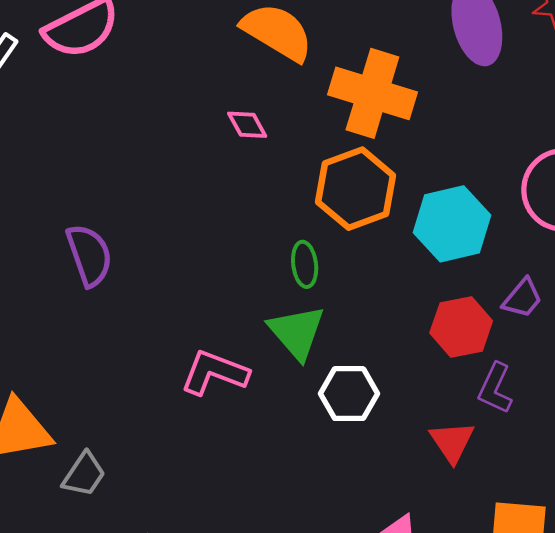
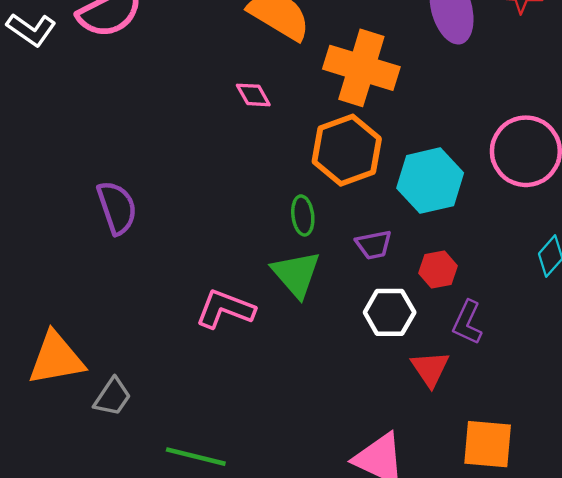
purple trapezoid: (523, 298) -> (374, 245), moved, turned 39
red hexagon: (461, 327) -> (438, 270), size x0.7
white hexagon: (349, 394) -> (390, 312), moved

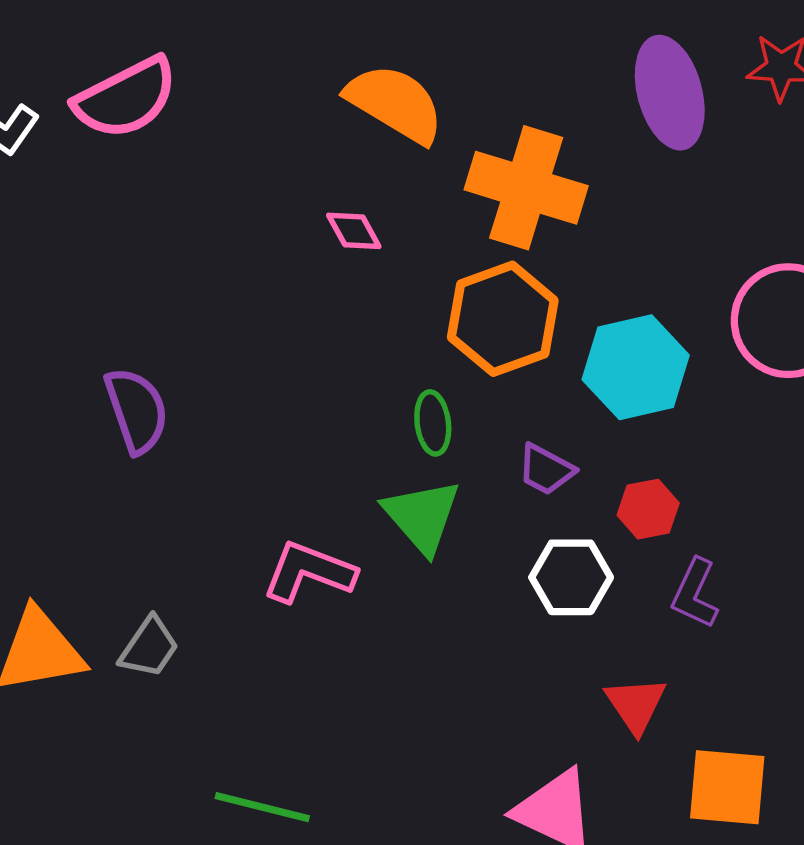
purple trapezoid: (374, 245) -> (546, 470), turned 39
red triangle: (430, 369) -> (636, 705), moved
gray trapezoid: (112, 397) -> (149, 647), moved

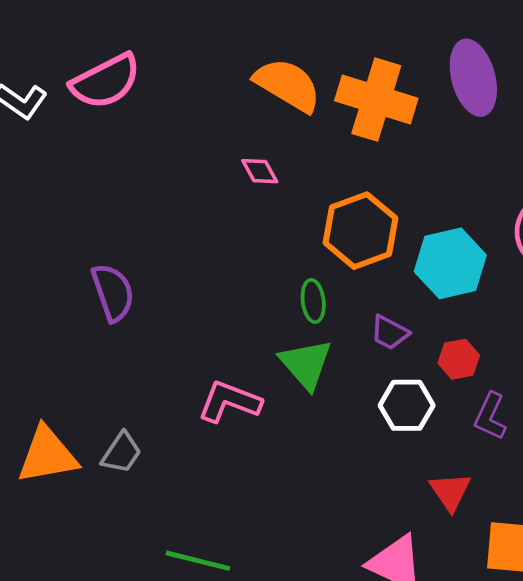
orange cross: (526, 188) -> (376, 100), moved

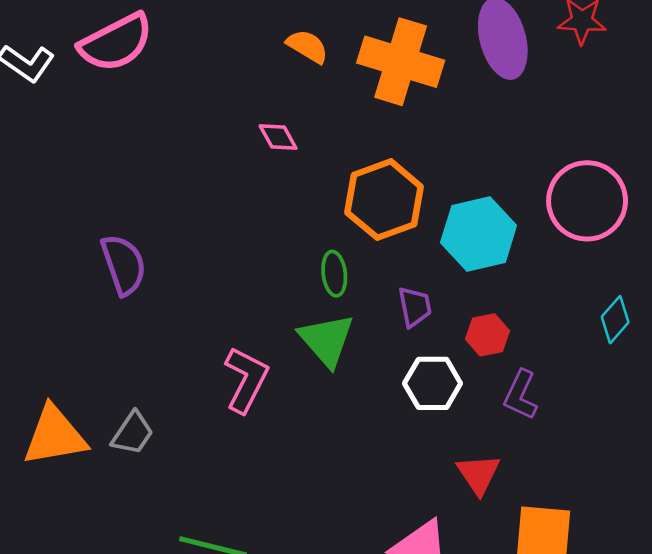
orange semicircle: (288, 85) -> (307, 46), size x0.6
purple trapezoid: (390, 333) -> (415, 307), turned -129
pink L-shape: (229, 402) -> (246, 380), turned 96

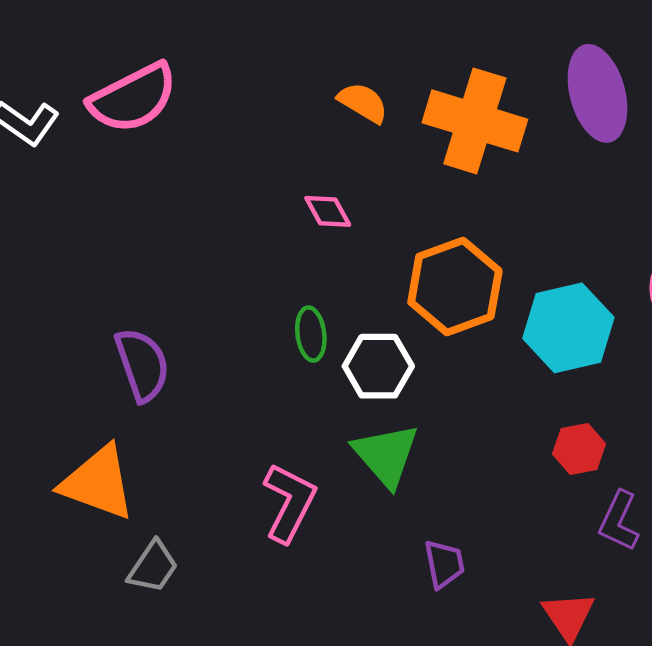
green ellipse: (334, 274) -> (311, 334), moved
purple trapezoid: (415, 307) -> (444, 564), moved
white hexagon: (433, 383) -> (378, 366), moved
orange triangle: (55, 436) -> (98, 483), moved, turned 30

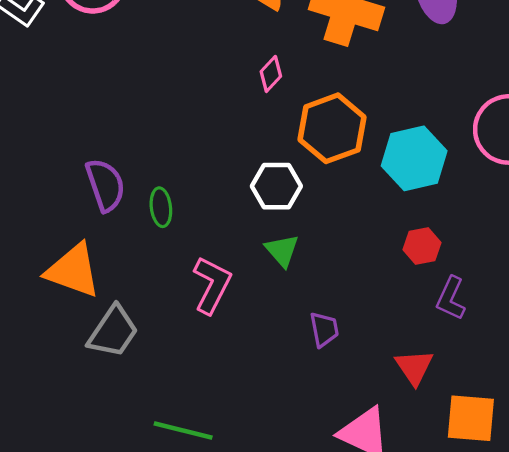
pink diamond: (328, 211) -> (271, 74), moved, turned 72
green ellipse: (311, 334) -> (161, 207), moved
green triangle: (386, 455) -> (282, 251), size x0.7
gray trapezoid: (153, 567) -> (113, 332), size x1.4

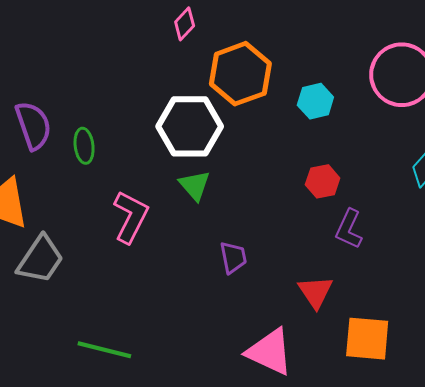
cyan hexagon: (414, 158) -> (315, 101), size x0.6
white hexagon: (276, 186) -> (190, 126), size x1.4

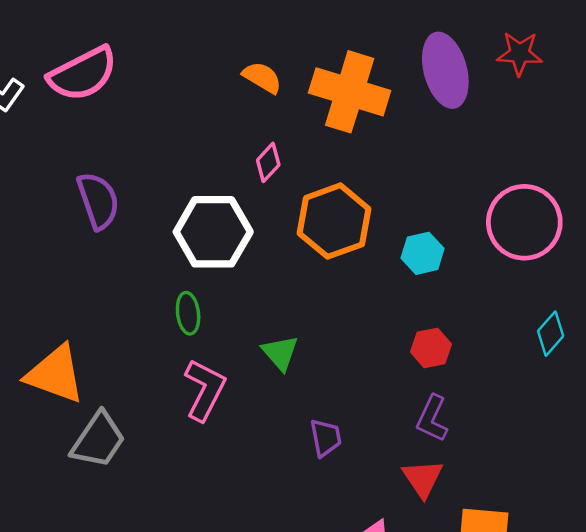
purple semicircle: (33, 125) -> (98, 201), moved
white hexagon: (190, 126) -> (213, 232), moved
green ellipse: (84, 146) -> (188, 313), moved
purple L-shape: (349, 229) -> (432, 419), moved

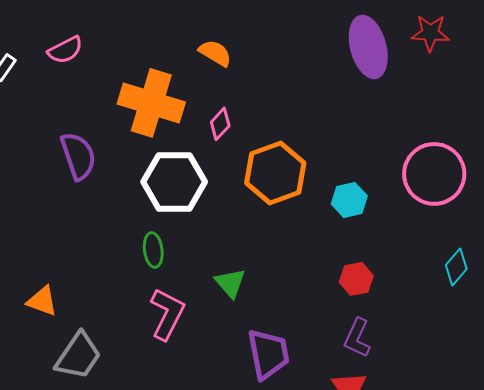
pink semicircle: (83, 74) -> (65, 50), size x0.6
orange cross: (350, 92) -> (151, 103), moved
orange triangle: (55, 374) -> (42, 301), size x0.6
purple trapezoid: (326, 438) -> (268, 354), size x1.6

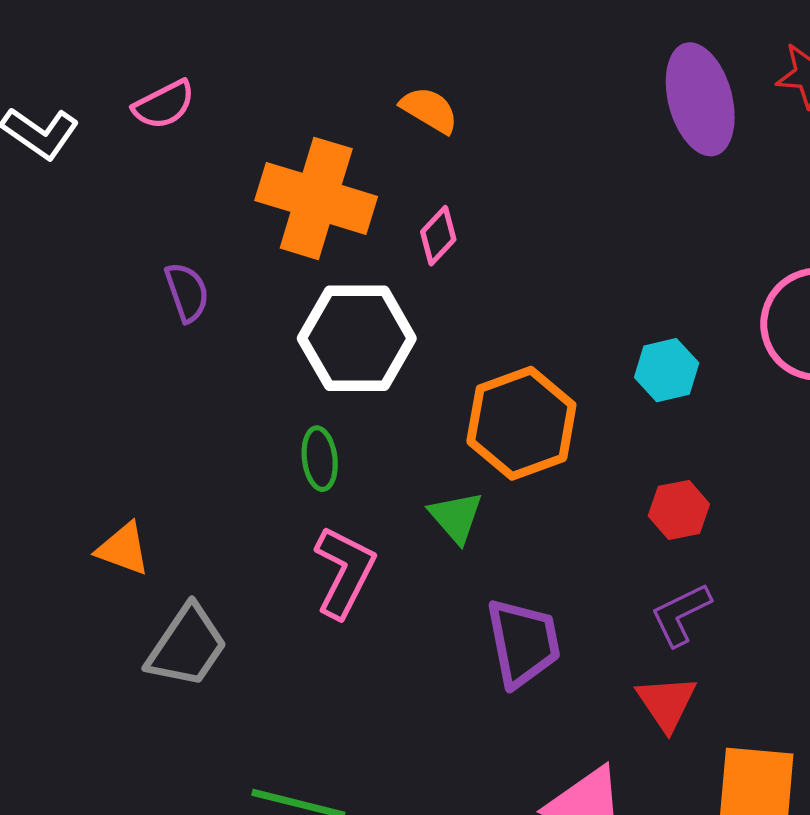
purple semicircle: (78, 156) -> (187, 292), size x0.7
orange hexagon: (275, 173) -> (521, 423), moved
purple L-shape: (357, 338) -> (681, 614), turned 39

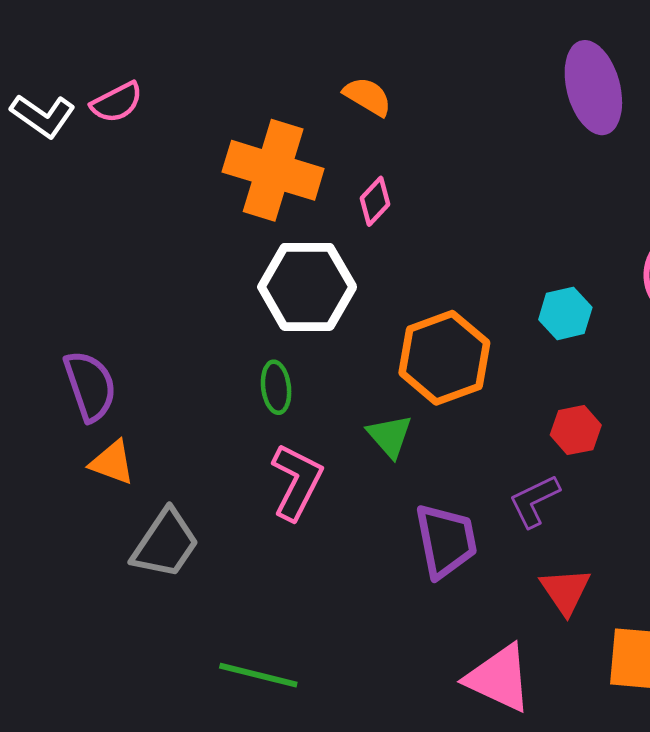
pink semicircle: (164, 105) -> (117, 102), moved
purple semicircle: (187, 292) -> (90, 386), moved, size x1.4
purple L-shape: (681, 614) -> (534, 501), moved

